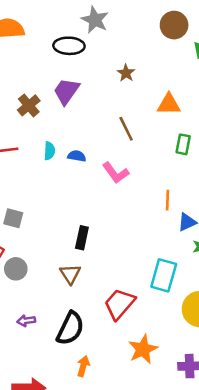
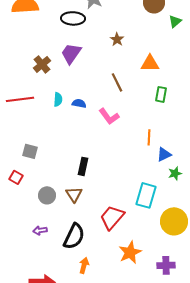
gray circle: (16, 269) -> (47, 195), moved

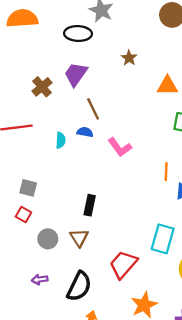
brown line: (117, 82) -> (93, 109), moved
cyan semicircle: (58, 99) -> (61, 140), moved
red square: (16, 177) -> (23, 214), moved

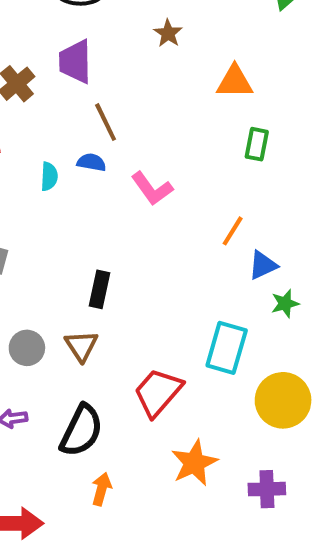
purple trapezoid: (76, 74) -> (75, 62), turned -36
orange line: (166, 172) -> (233, 231), turned 30

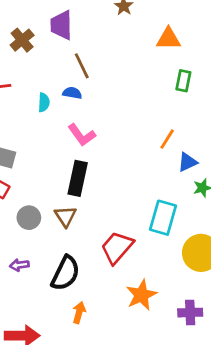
pink L-shape: (152, 189) -> (82, 135), moved
black rectangle: (100, 289) -> (78, 178), size x1.4

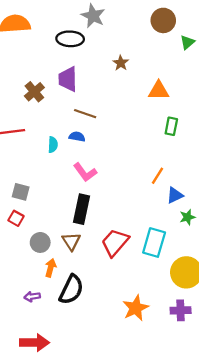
brown line: (82, 66) -> (85, 114), turned -45
red trapezoid: (117, 247) -> (115, 242), moved
purple arrow: (19, 265) -> (32, 297), moved
orange arrow: (79, 313) -> (51, 268), moved
purple cross: (190, 313) -> (181, 310), moved

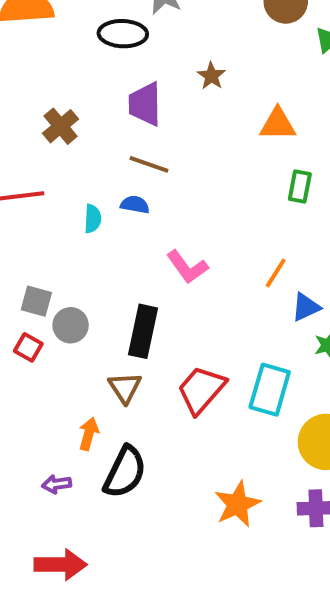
purple trapezoid: (68, 79) -> (145, 104), moved
pink L-shape: (85, 172) -> (187, 267), moved
gray circle: (40, 242) -> (71, 325), moved

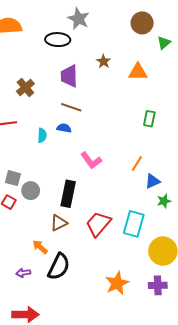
orange triangle: (278, 124) -> (138, 72), moved
brown triangle: (125, 388) -> (59, 223), turned 36
orange arrow: (89, 434) -> (40, 247), turned -63

